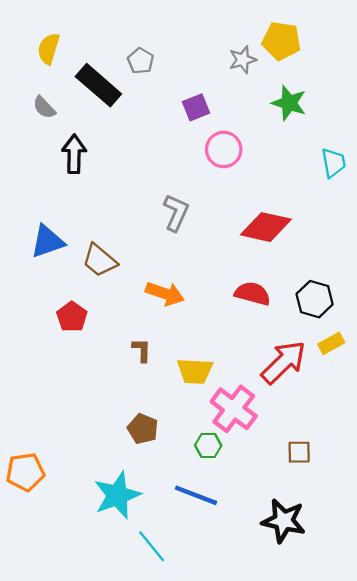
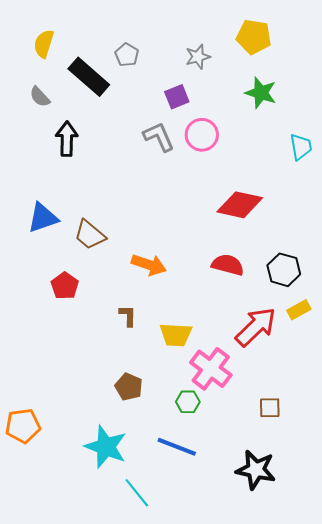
gray star: (243, 60) -> (198, 57), moved
gray L-shape: (176, 213) -> (159, 137), moved, turned -48
cyan star: (117, 495) -> (106, 447), turned -30

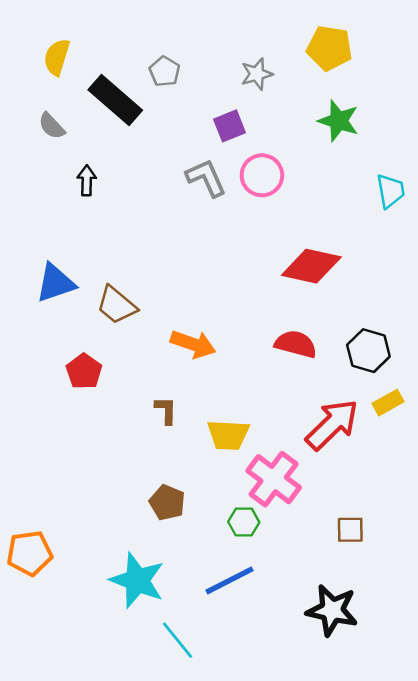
black arrow: (67, 139) -> (87, 180), size x0.7
blue line: (177, 447) -> (230, 580), turned -48

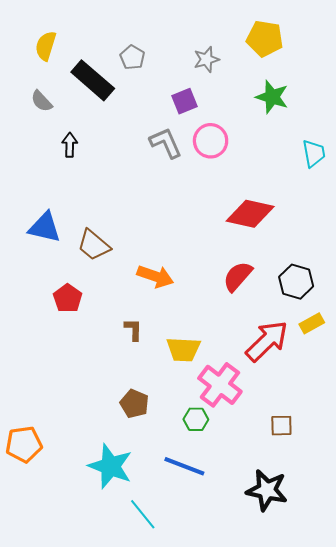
blue triangle: (56, 283) -> (45, 227), turned 32
red semicircle: (296, 344) -> (238, 276), turned -64
blue line: (230, 580) -> (184, 466), turned 48

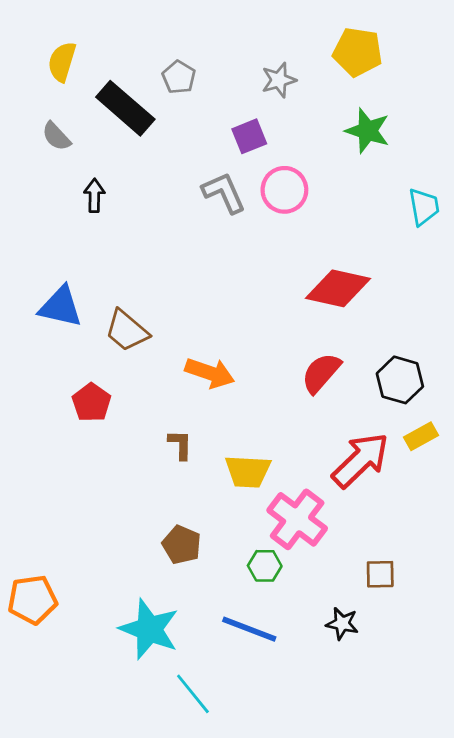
black star: (267, 490) -> (342, 624), moved, size x0.6

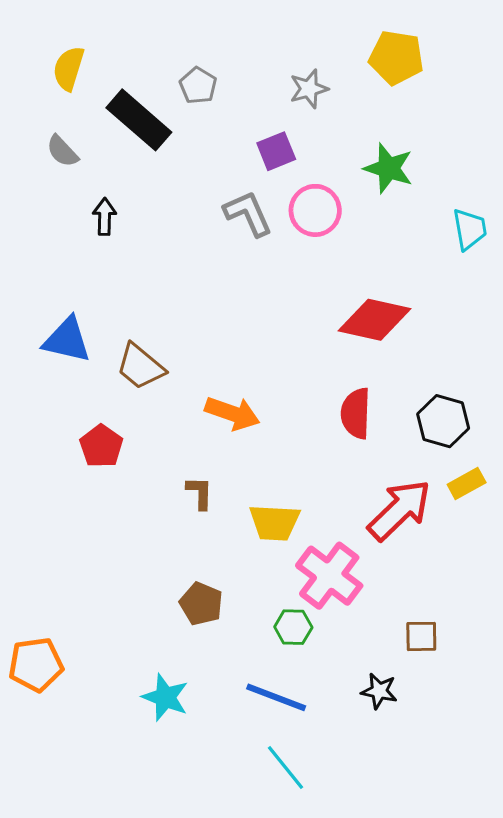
green star: (368, 131) -> (389, 168), moved
red semicircle: (321, 373) -> (356, 413), turned -39
cyan star: (149, 629) -> (165, 697), size x0.7
cyan line: (193, 694) -> (286, 768), moved

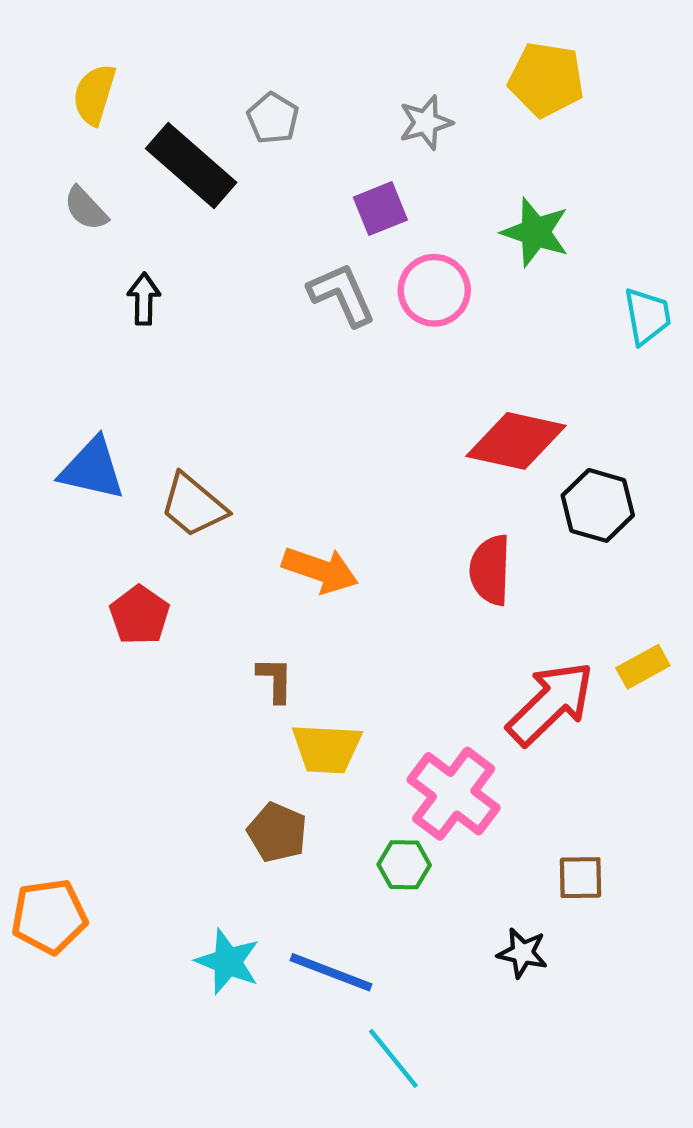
black hexagon: (443, 421) -> (598, 505), moved
yellow trapezoid: (275, 523) -> (327, 749), moved
blue line: (276, 697) -> (331, 972), moved

